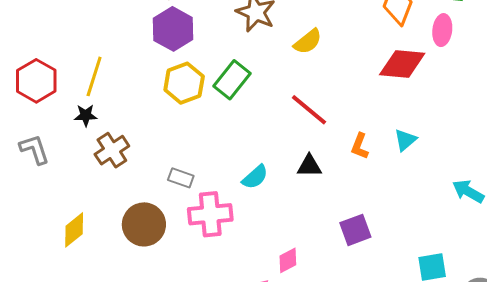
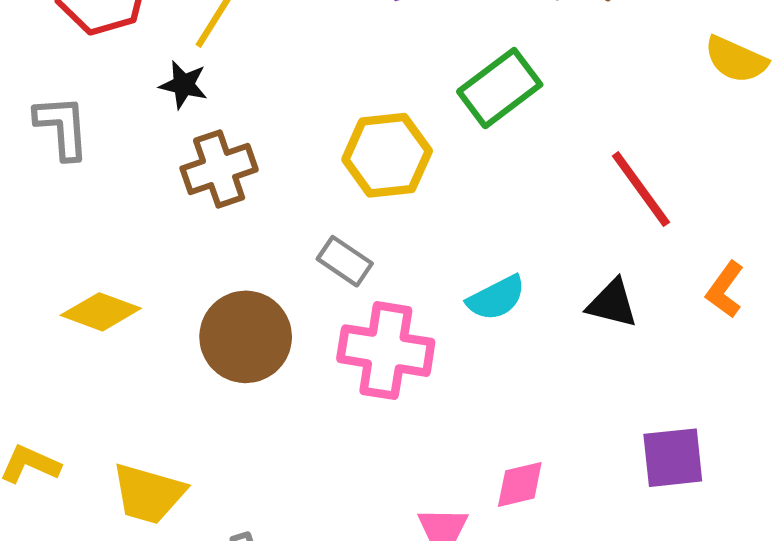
yellow semicircle: (308, 42) -> (736, 60), moved, turned 48
yellow hexagon: (184, 83) -> (387, 155), moved
yellow diamond: (74, 230) -> (101, 312), turned 45

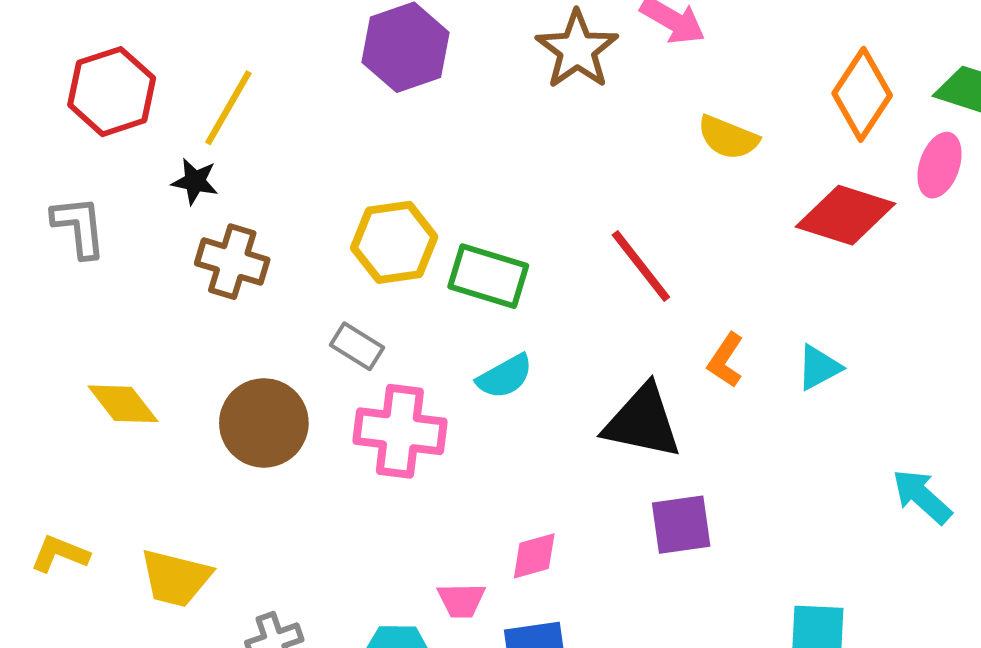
green rectangle: (500, 88) -> (488, 276), moved, turned 56
brown cross: (219, 169) -> (232, 262), turned 38
black triangle: (612, 304) -> (643, 422), moved, size x1.6
yellow diamond: (101, 312) -> (123, 404), turned 34

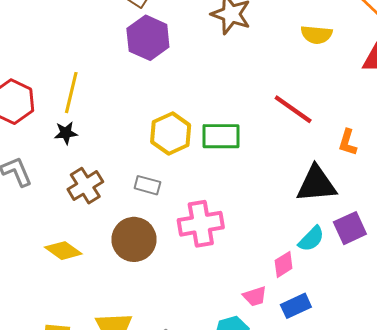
brown cross: (232, 262) -> (85, 186), moved, turned -32
gray rectangle: (357, 346) -> (147, 185), moved
cyan semicircle: (505, 376) -> (311, 239), moved

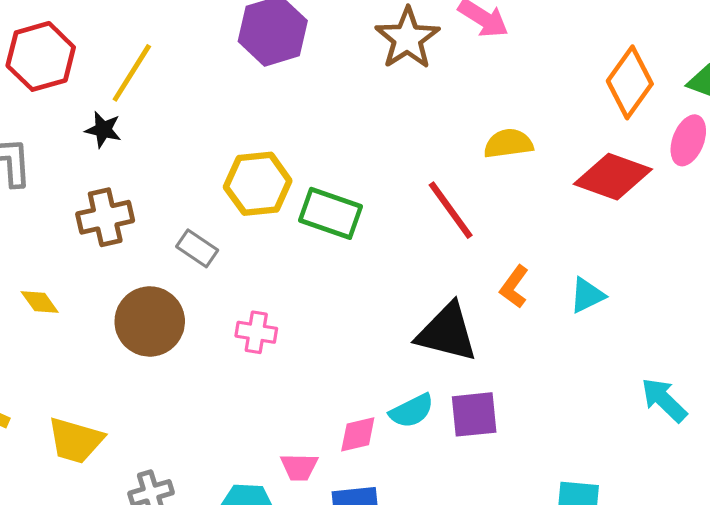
yellow semicircle: (317, 35) -> (508, 144), moved, turned 148
pink cross: (201, 224) -> (256, 332), size x0.6
yellow diamond: (63, 251) -> (40, 302), size x0.7

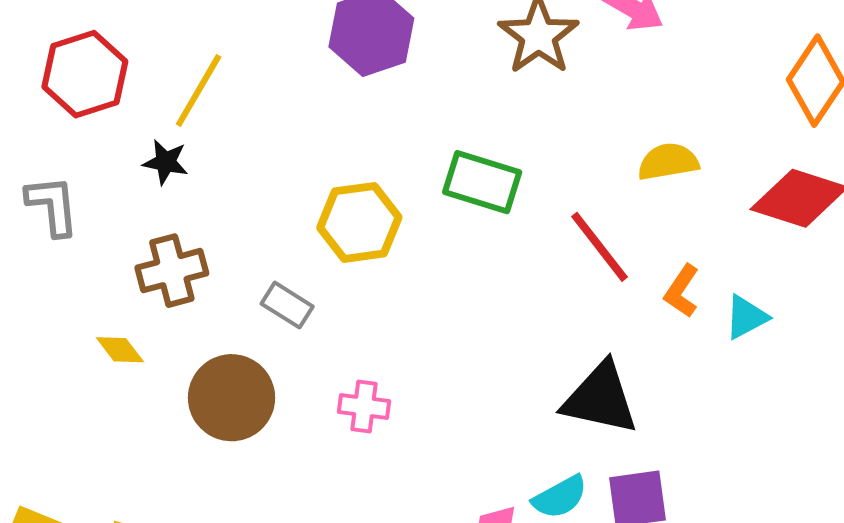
green rectangle: (331, 213) -> (482, 182), moved
orange L-shape: (514, 287) -> (682, 291), moved
cyan triangle: (587, 295) -> (746, 317), moved
yellow diamond: (40, 302) -> (120, 350), moved

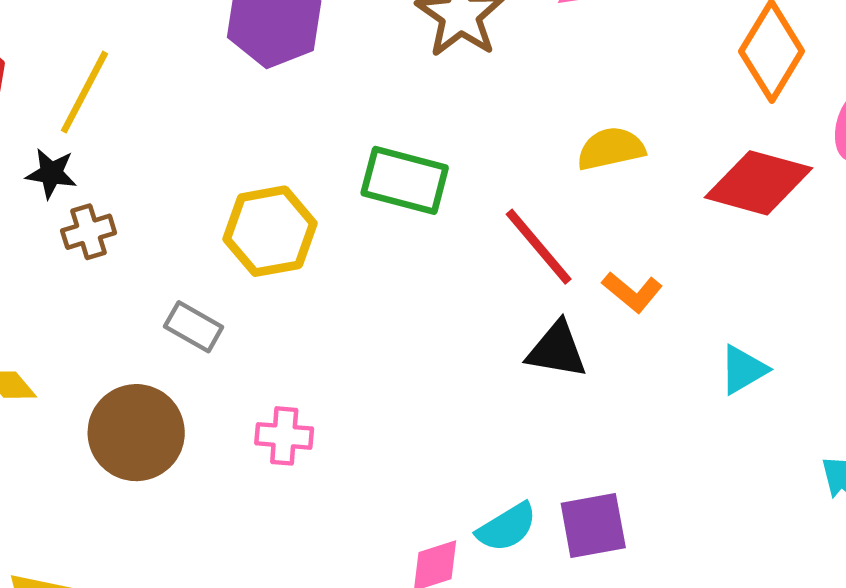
brown cross: (172, 271) -> (89, 232), moved, size x0.7
orange L-shape: (682, 291) -> (632, 292), turned -82
cyan triangle: (746, 317) -> (743, 370), moved
black triangle: (600, 398) -> (557, 350), moved, size x0.7

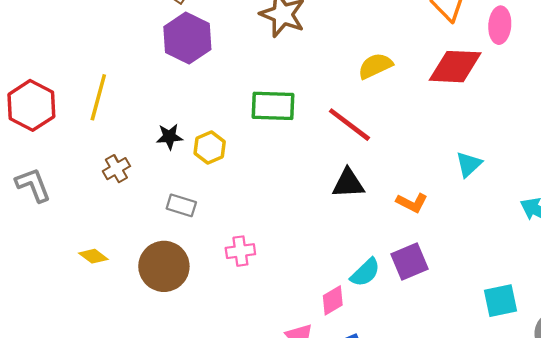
black star: (51, 173) -> (169, 137), moved
yellow hexagon: (270, 231) -> (210, 147), size x0.7
orange L-shape: (632, 292) -> (412, 203), moved
black triangle: (557, 350) -> (348, 183), moved

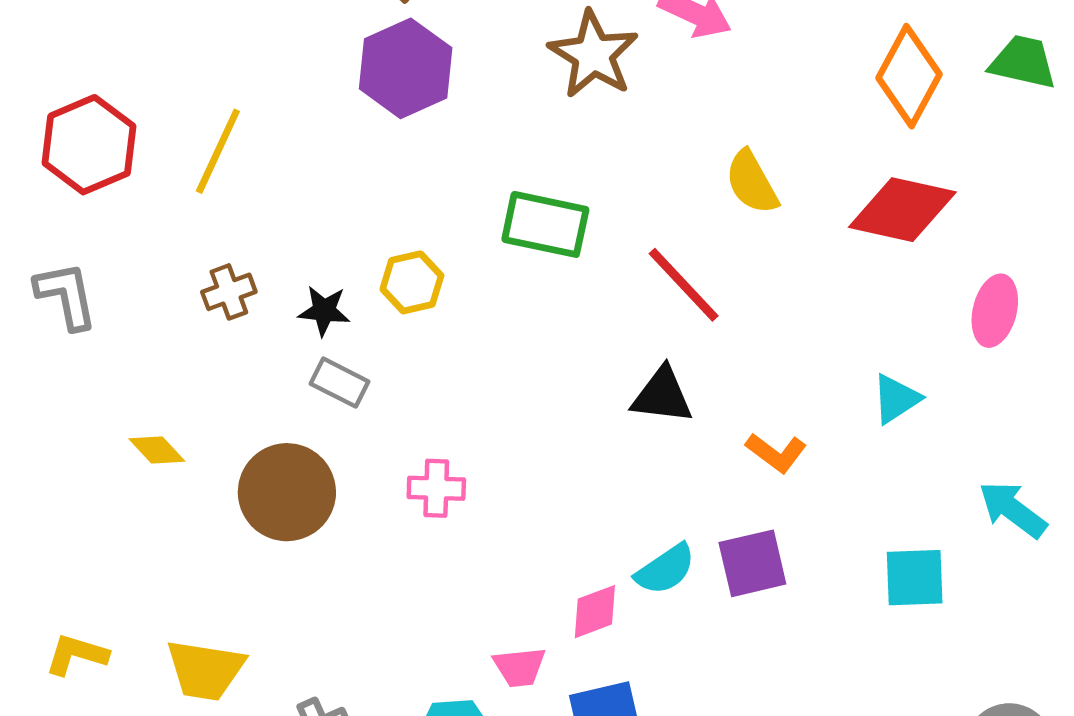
pink ellipse: (500, 25) -> (995, 311), moved
yellow semicircle: (375, 66) -> (752, 182), turned -104
black star: (169, 137) -> (324, 311), moved
cyan square: (500, 301) -> (915, 578), moved

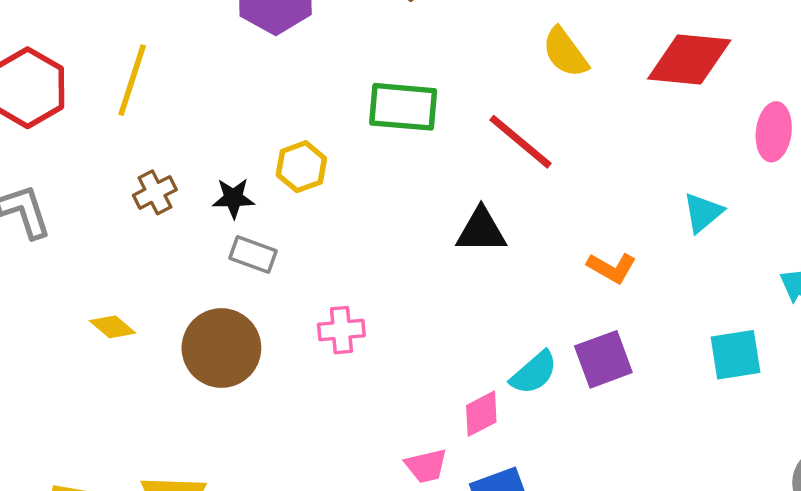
black triangle: (662, 395) -> (481, 230), moved

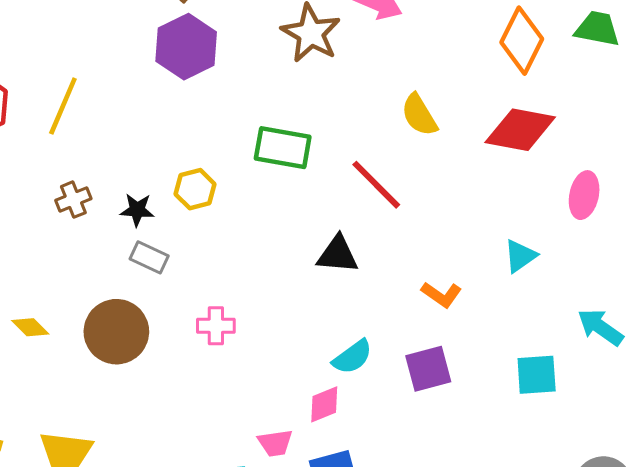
yellow diamond: (112, 327) -> (30, 327), moved
cyan semicircle: (534, 373) -> (352, 357), moved

